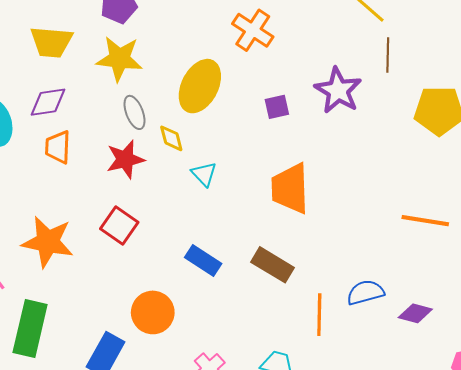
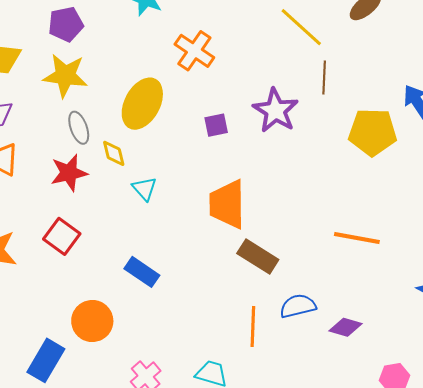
brown rectangle: (273, 265) -> (258, 257), moved

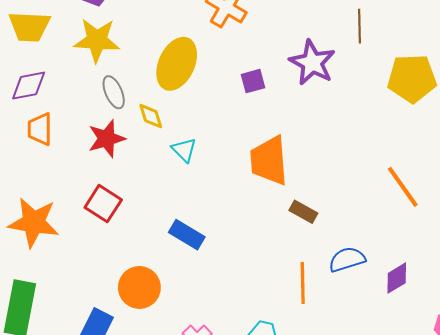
orange line: (357, 238) -> (403, 187), turned 48
brown rectangle: (258, 257) -> (303, 212), size x0.7
purple diamond: (346, 327) -> (397, 278), turned -44

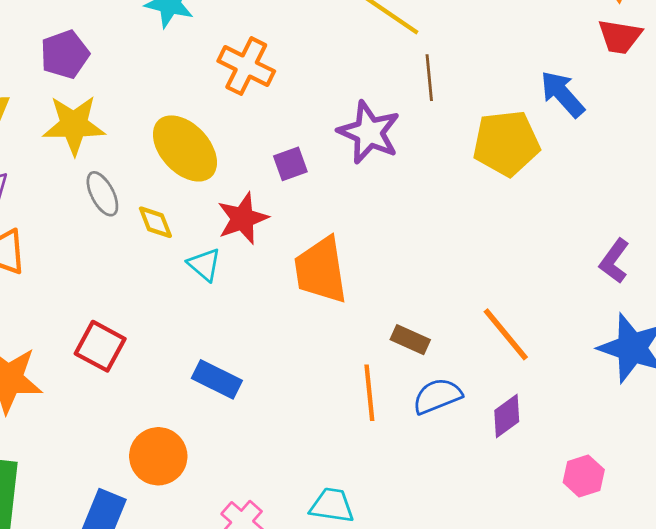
yellow ellipse: (177, 64) -> (185, 148), turned -63
red star: (107, 139) -> (243, 218), moved
orange line: (403, 187) -> (506, 334), moved
brown rectangle: (303, 212) -> (410, 340), moved
orange line: (303, 283) -> (369, 393), moved

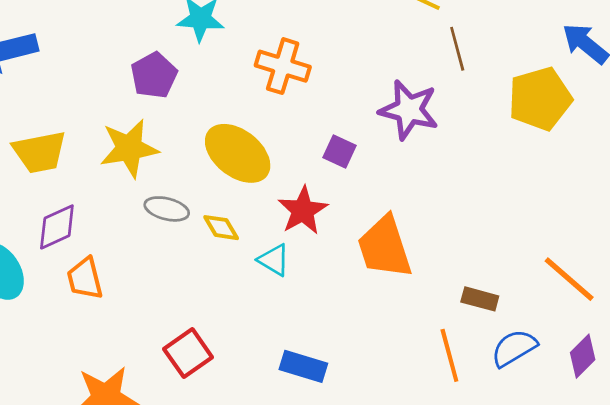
purple pentagon: (65, 54) -> (154, 75), moved
purple square: (290, 164) -> (339, 152), turned -36
gray ellipse: (102, 194) -> (167, 209), turned -39
red square: (100, 346) -> (188, 353), turned 36

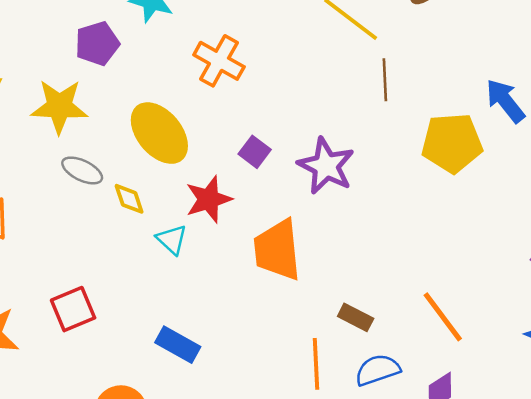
purple star: (409, 110) -> (326, 166), moved

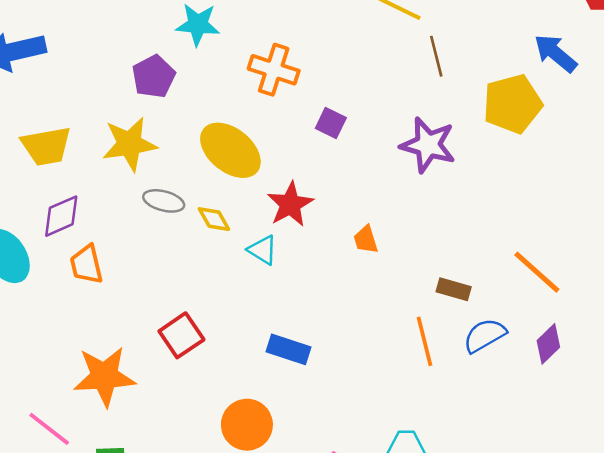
purple square: (255, 152) -> (331, 123), moved
purple star: (326, 166) -> (428, 145), moved
orange trapezoid: (277, 250) -> (366, 240), size x0.5

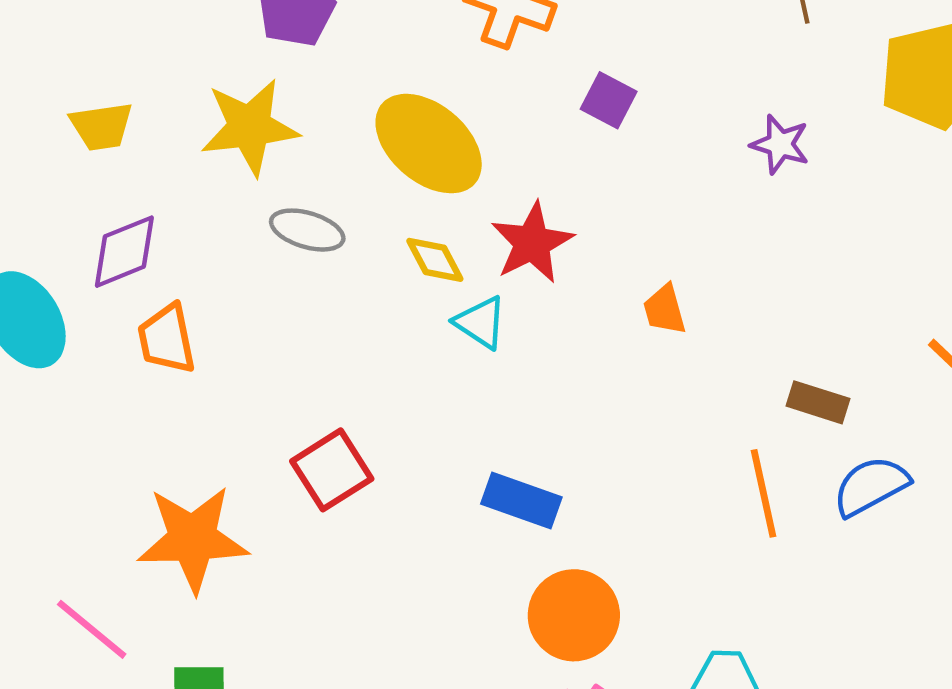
purple star: (428, 145) -> (780, 144), size x0.6
yellow trapezoid: (46, 146) -> (102, 126), size x0.7
yellow diamond: (214, 219) -> (435, 260), moved
orange circle: (247, 425) -> (574, 615), moved

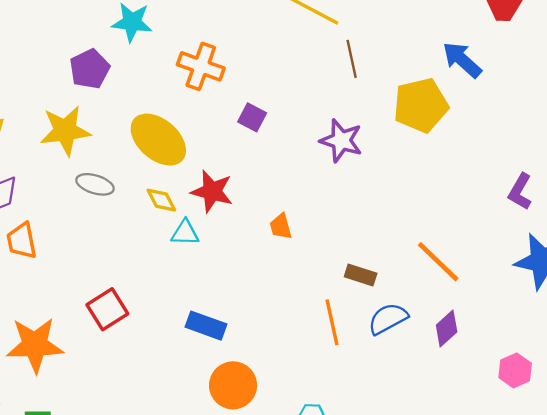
purple star: (780, 144) -> (341, 141), size x1.4
red star: (532, 243) -> (212, 191), turned -30
cyan triangle: (481, 322) -> (185, 233), turned -32

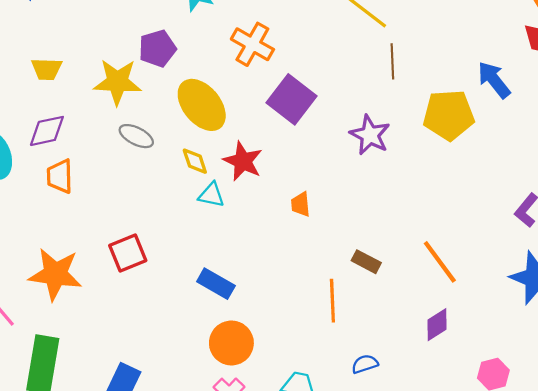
purple pentagon: (90, 69) -> (157, 49), moved
purple square: (252, 117) -> (292, 99), size x1.8
blue semicircle: (388, 319) -> (365, 364), moved, size x0.7

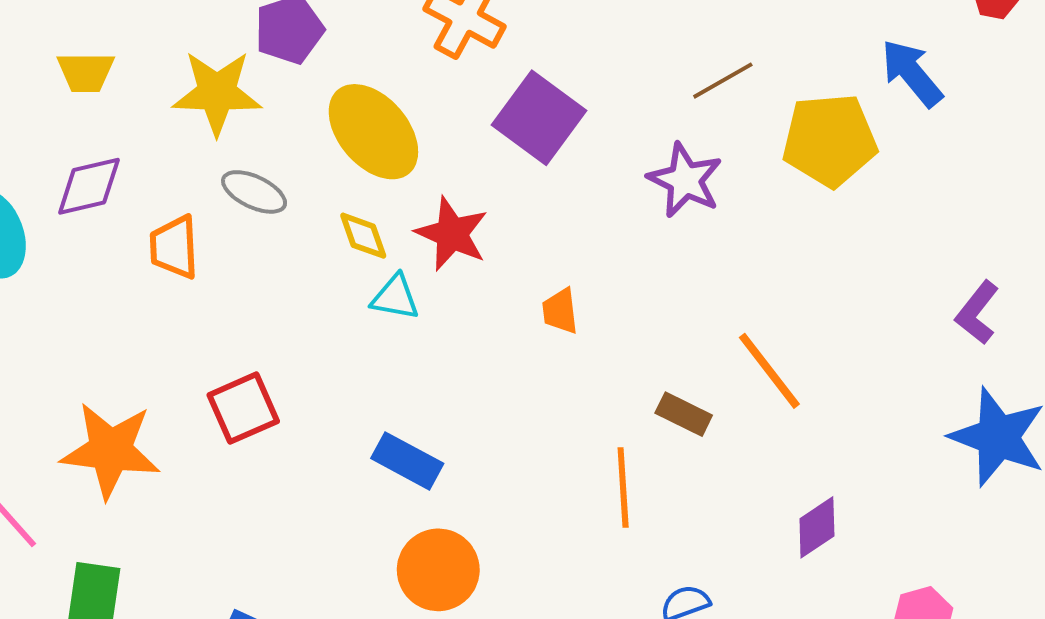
brown line: (392, 61) -> (723, 81), moved, turned 64
orange trapezoid: (60, 176) -> (174, 247), moved
orange line: (440, 262) -> (769, 371), moved

